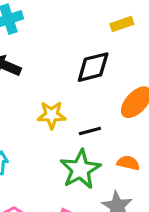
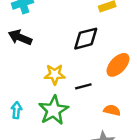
green star: (80, 169) -> (53, 110), moved

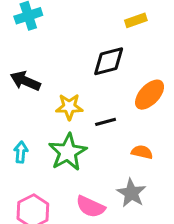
black arrow: (20, 37) -> (25, 81), moved

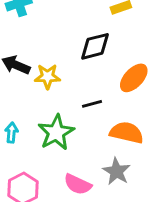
yellow star: (69, 107) -> (47, 76), moved
orange semicircle: (142, 152) -> (127, 133), size x1.6

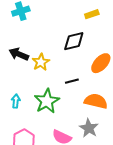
yellow star: (47, 76) -> (41, 62), turned -30

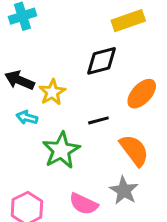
yellow rectangle: (92, 14) -> (128, 21), size x1.5
cyan arrow: (16, 101) -> (27, 117), moved, turned -80
orange semicircle: (96, 101) -> (134, 150), turned 40

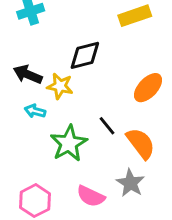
black diamond: (101, 61) -> (85, 55), moved
yellow star: (52, 92) -> (60, 86), turned -30
black line: (98, 120) -> (107, 126), moved, turned 66

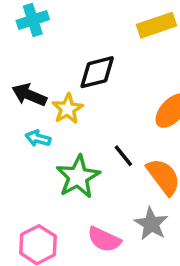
yellow star: (60, 86) -> (68, 109), turned 30

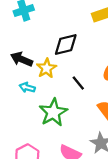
black line: (123, 156) -> (78, 83), moved

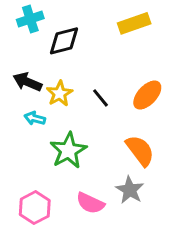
black diamond: (66, 44) -> (64, 41), moved
black line: (78, 83) -> (101, 98), moved

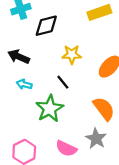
yellow star: (60, 94) -> (72, 54), moved, turned 30
black line: (101, 98) -> (63, 82), moved

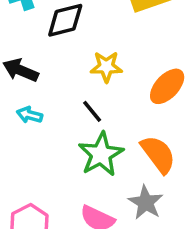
green star: (50, 109) -> (101, 154), moved

